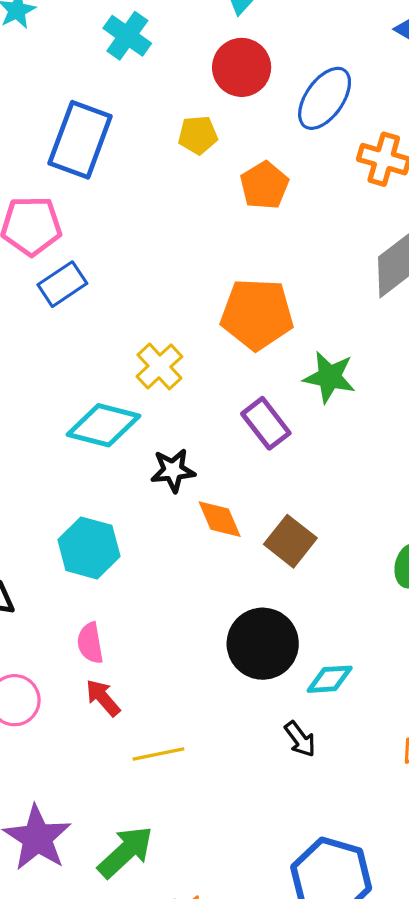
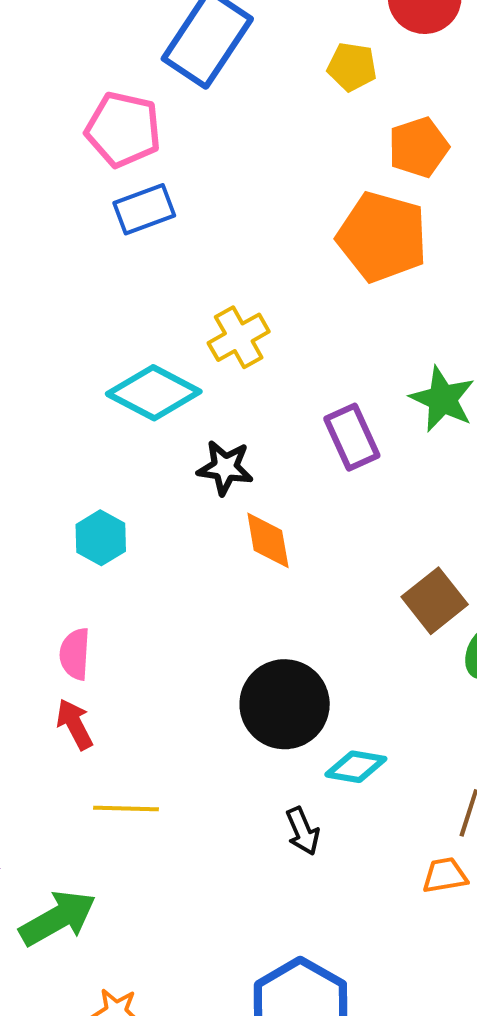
orange pentagon: (257, 314) -> (382, 237), moved
brown square: (290, 541) -> (435, 601), moved
cyan hexagon: (89, 548) -> (101, 538), size x0.7

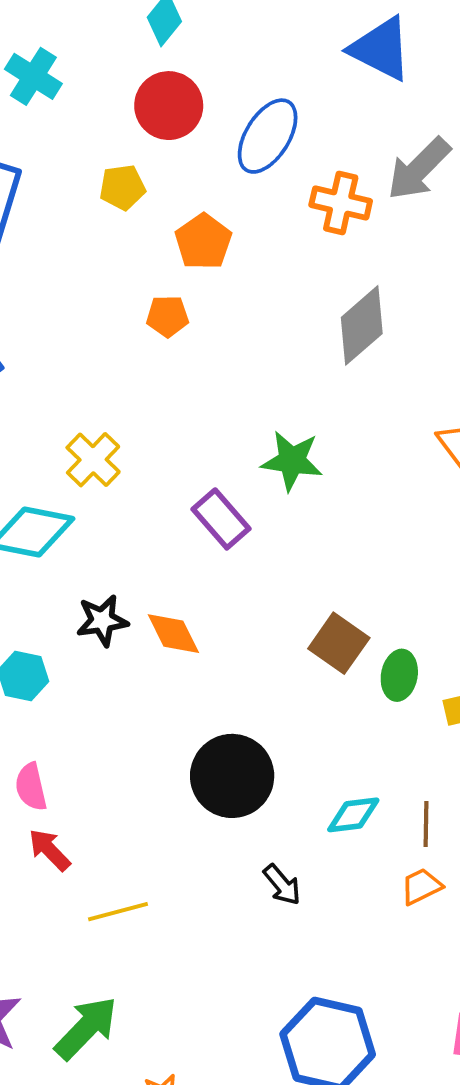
orange pentagon: (382, 237) -> (167, 316), moved, size x0.5
black star: (225, 468) -> (102, 621), moved
cyan diamond: (356, 767) -> (353, 815), moved

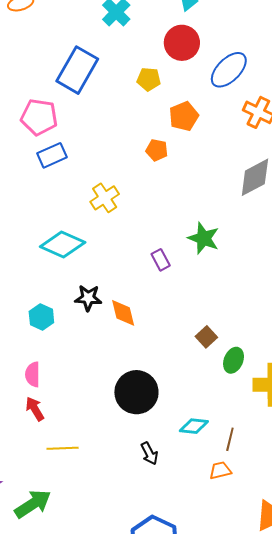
yellow cross: (93, 460) -> (105, 198), moved
purple rectangle: (221, 519) -> (161, 260), size x0.7
brown square: (339, 643) -> (206, 337), size x0.7

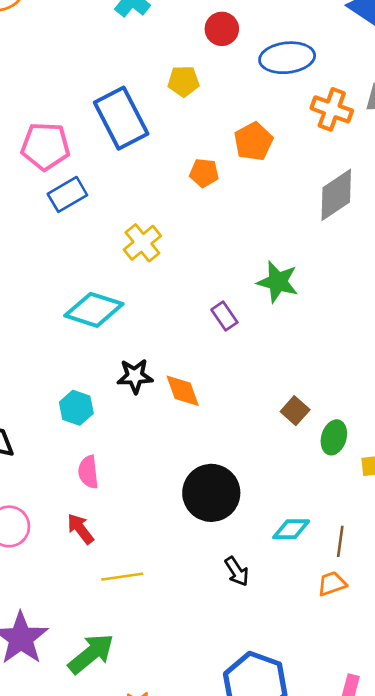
red circle: (182, 43) -> (222, 29), size x0.7
blue rectangle: (77, 70) -> (121, 118), moved, turned -51
blue ellipse: (229, 70) -> (287, 58), turned 45
orange pentagon: (184, 116) -> (253, 141), moved
pink semicircle: (33, 374) -> (88, 472), moved

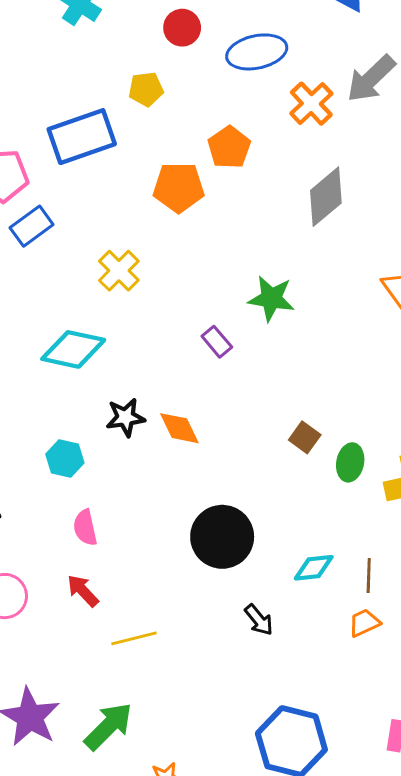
orange cross: (332, 109) -> (311, 104), turned 33
blue rectangle: (121, 118) -> (82, 137), turned -76
orange pentagon: (204, 173) -> (179, 187), size x1.6

